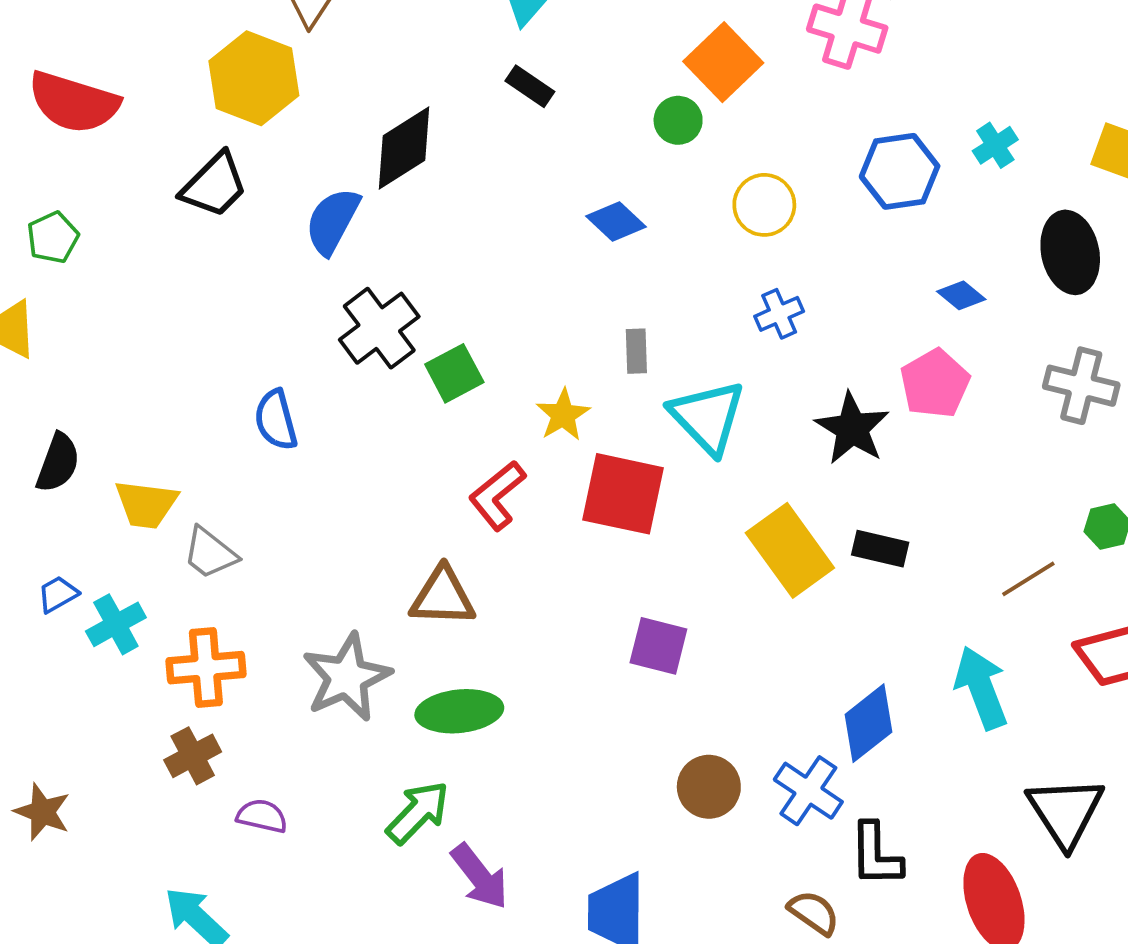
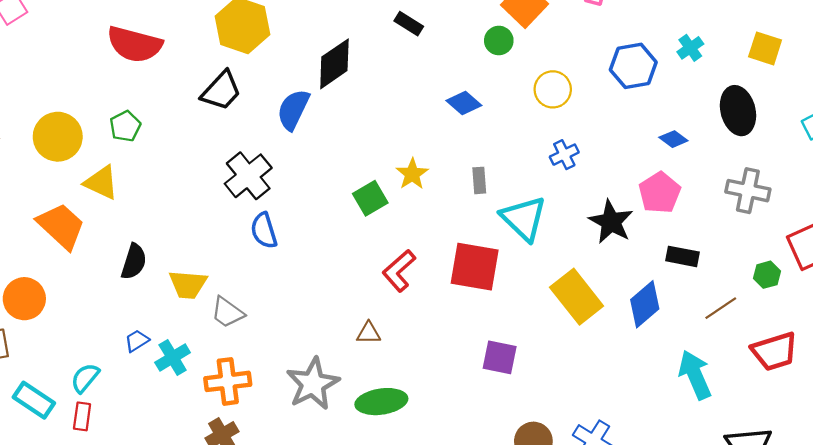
black cross: (379, 328) -> (248, 176), moved
yellow star: (563, 415) -> (412, 174), moved
black rectangle: (880, 549) -> (682, 256), moved
brown triangle: (443, 597) -> (369, 333), size x0.6
blue diamond: (869, 723) -> (645, 304), moved

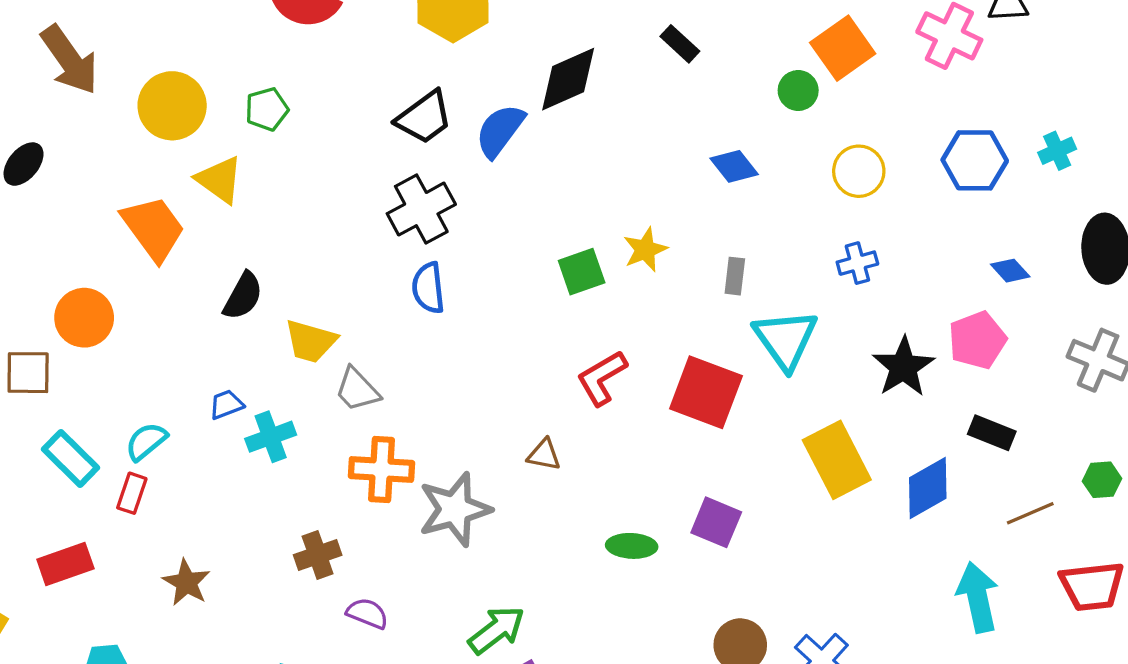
black trapezoid: (221, 91) -> (424, 117), moved
orange cross: (228, 381) -> (381, 470), moved
green ellipse: (381, 402) -> (632, 546), moved, size x0.7

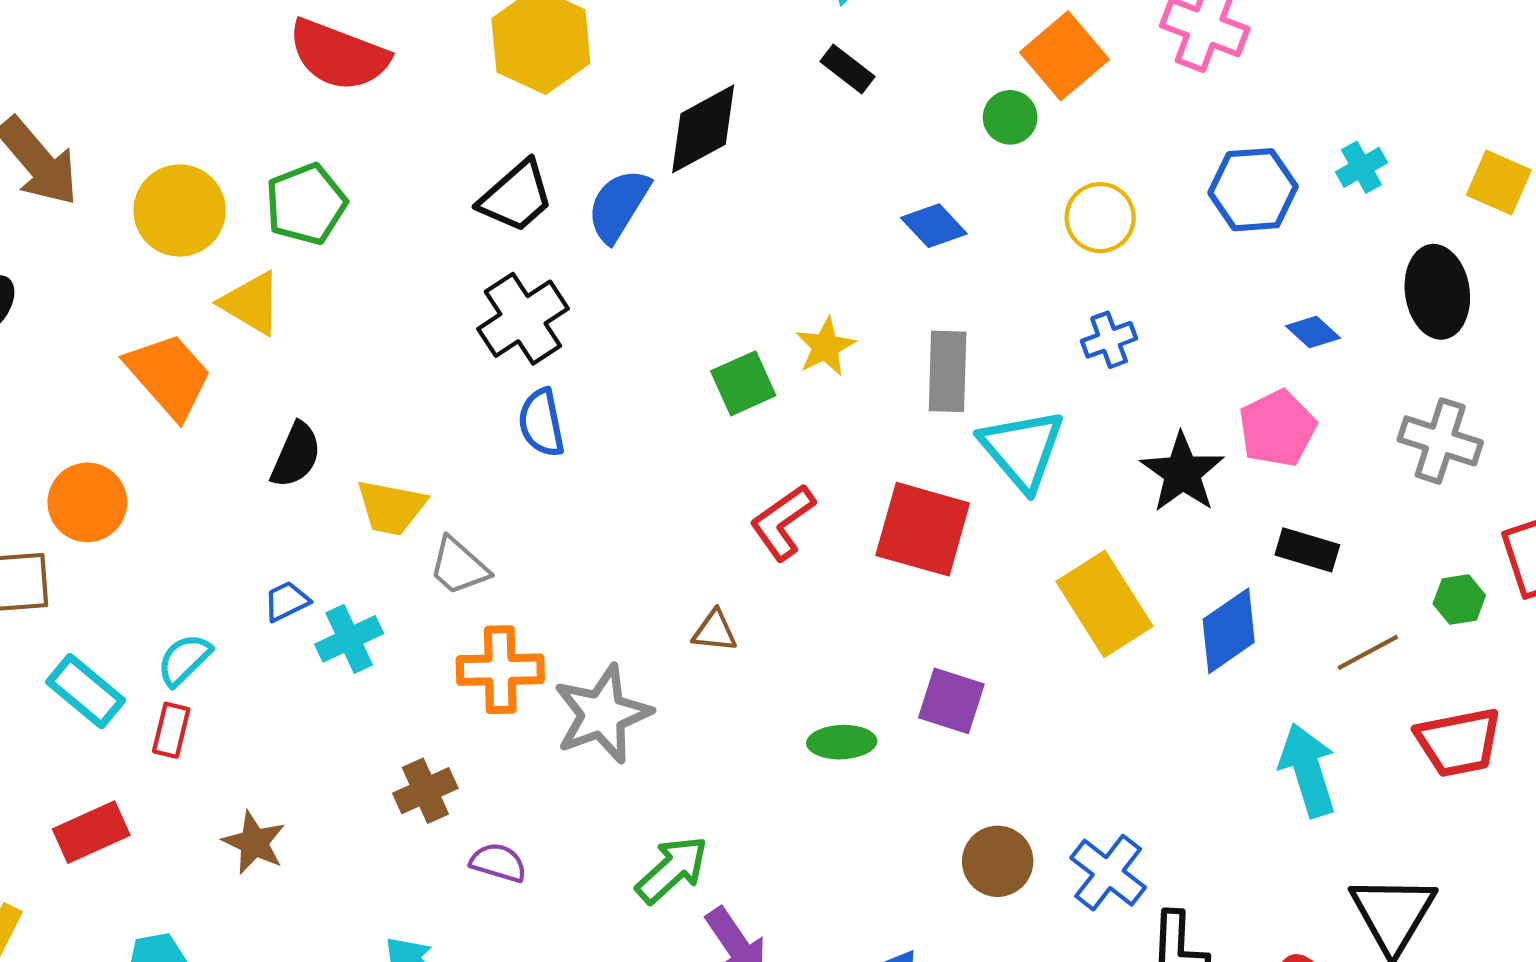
green pentagon: (267, 109) -> (306, 204), size x1.4
gray rectangle: (735, 276) -> (948, 371), size x1.6

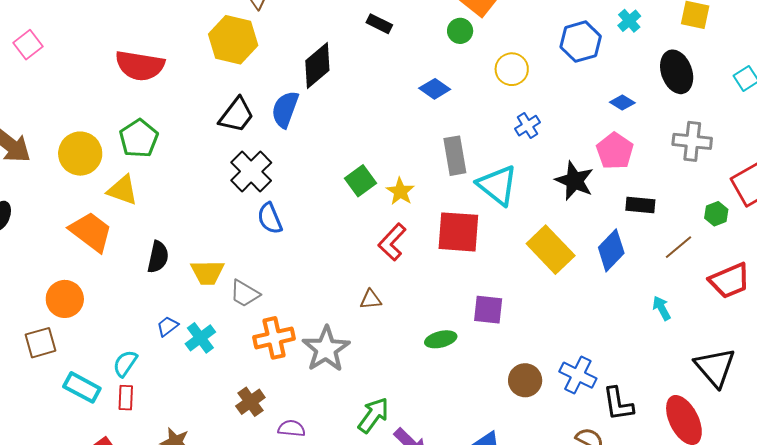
yellow star: (825, 347) -> (400, 191), moved
cyan arrow: (1308, 770) -> (662, 308), size x0.6

